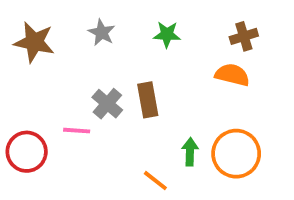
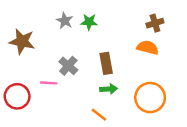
green star: (167, 34) -> (89, 22), moved
brown star: (34, 42) -> (22, 41), moved
brown rectangle: (148, 100) -> (106, 63), moved
green arrow: (190, 152) -> (109, 89), moved, turned 84

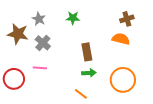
gray star: (65, 21) -> (39, 19), moved
gray cross: (68, 66) -> (43, 43), moved

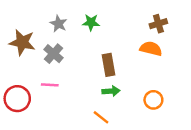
gray star: (39, 19) -> (58, 24), moved
orange circle: (123, 80) -> (153, 100), size x0.6

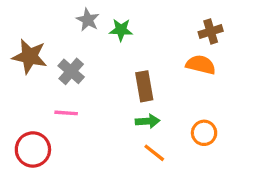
gray star: (58, 24) -> (88, 20), moved
red circle: (17, 99) -> (33, 149), moved
orange line: (101, 117) -> (154, 153), moved

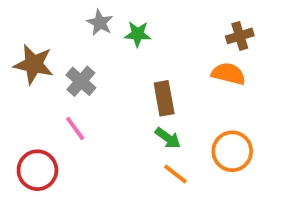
pink line: (66, 113) -> (75, 129), turned 50
green arrow: (148, 121) -> (168, 138), turned 40
orange circle: (204, 133) -> (232, 151), size x1.4

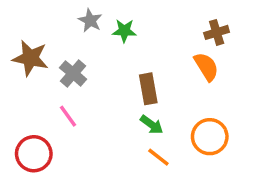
orange semicircle: (228, 74) -> (206, 67), turned 44

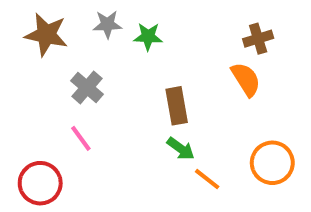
gray star: (90, 21) -> (107, 24), turned -30
brown star: (30, 58) -> (46, 35), moved
orange circle: (210, 137) -> (272, 163), moved
orange line: (158, 157) -> (207, 179), moved

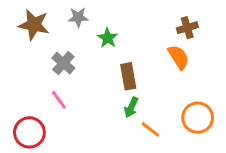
green star: (148, 37) -> (108, 38), moved, turned 30
green arrow: (181, 149) -> (131, 107), turned 78

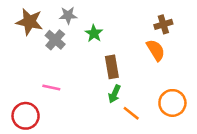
gray cross: (63, 63) -> (55, 40), moved
pink line: (59, 100) -> (51, 87), turned -42

